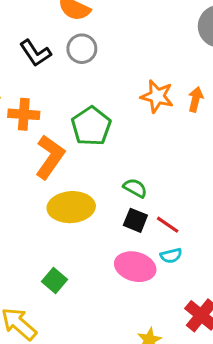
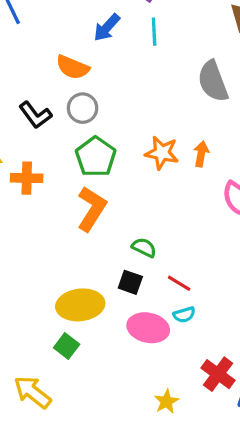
green pentagon: (91, 126) -> (96, 157), moved
orange L-shape: (50, 157) -> (92, 209), moved
yellow ellipse: (71, 207) -> (80, 305), moved
black square: (135, 220) -> (130, 282), moved

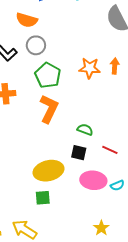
cyan semicircle: (184, 315) -> (117, 185), moved
green square: (67, 346) -> (43, 198), turned -35
yellow star: (166, 401) -> (101, 228), moved

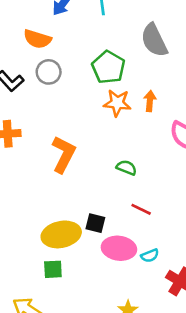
green pentagon: (48, 75) -> (108, 67), moved
green semicircle: (85, 130) -> (126, 168), moved
black square: (79, 153) -> (95, 223), moved

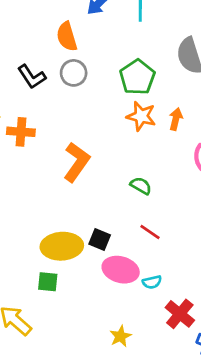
orange semicircle: (37, 39) -> (67, 37), turned 48

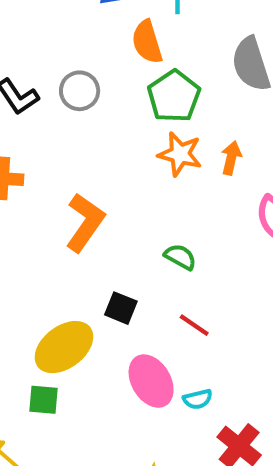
orange semicircle: (67, 37) -> (147, 42), moved
black square: (100, 239) -> (121, 308), moved
yellow ellipse: (62, 246) -> (64, 347), turned -33
pink ellipse: (121, 270) -> (151, 381), turned 44

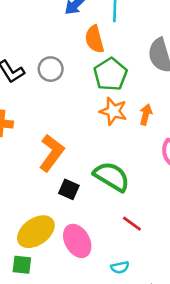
green semicircle: (180, 257) -> (112, 176), size x1.8
black square: (121, 308) -> (69, 189), moved
red line: (194, 325) -> (132, 224), moved
pink ellipse: (151, 381) -> (77, 241), moved

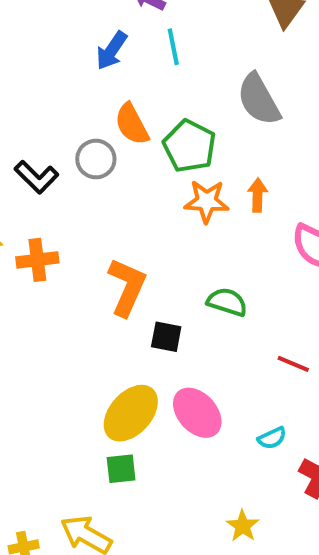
orange semicircle: (94, 39) -> (132, 124), moved
green semicircle: (112, 176) -> (227, 302), size x0.7
red line: (132, 224) -> (293, 364), moved

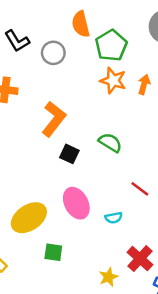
gray circle: (96, 159) -> (53, 53), moved
yellow ellipse: (131, 413) -> (29, 218), moved
cyan semicircle: (272, 438) -> (114, 218), moved
green square: (121, 469) -> (53, 252), moved
yellow star: (243, 526) -> (108, 277), moved

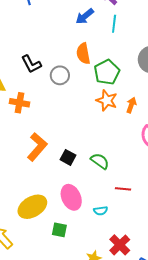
orange L-shape: (54, 119) -> (37, 147), moved
green semicircle: (110, 143) -> (100, 161), moved
red line: (140, 189) -> (123, 189), turned -35
green square: (53, 252) -> (59, 230), moved

